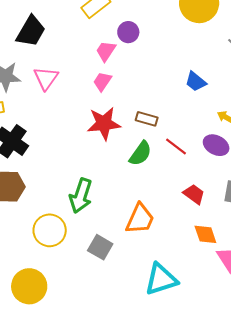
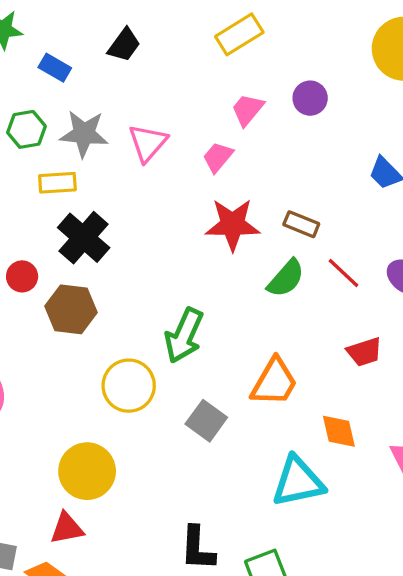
black trapezoid: (31, 31) -> (124, 45), moved, size x0.7
purple circle: (128, 32) -> (310, 98), moved
pink trapezoid: (102, 81) -> (218, 157), moved
red trapezoid: (194, 194) -> (364, 352), turned 120
orange diamond: (205, 234) -> (339, 431), moved

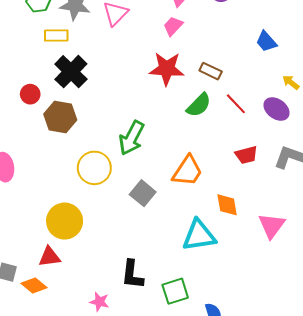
pink trapezoid: (218, 157) -> (173, 26), moved

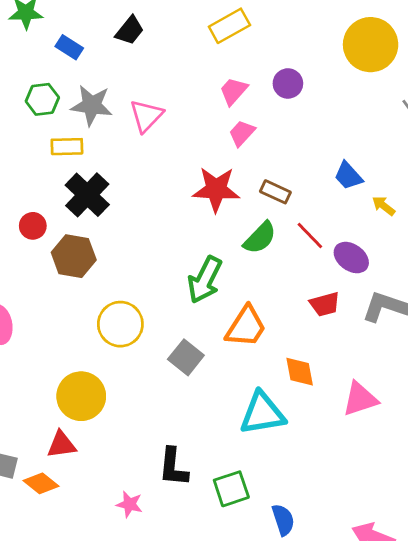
pink trapezoid: (173, 26) -> (242, 133), moved
blue trapezoid: (266, 41) -> (348, 176), moved
purple ellipse: (276, 109) -> (351, 258), moved
green arrow: (132, 138) -> (205, 280), moved
pink triangle: (272, 226) -> (360, 399), turned 36

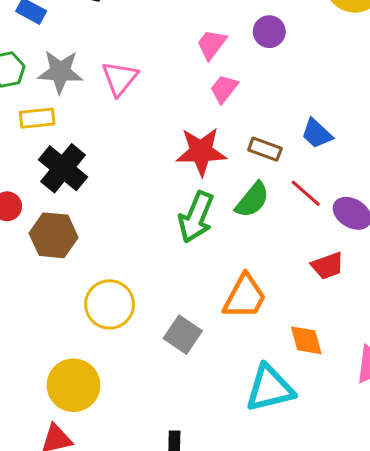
blue trapezoid: (348, 176) -> (317, 134), moved
green arrow: (205, 280) -> (196, 217), moved

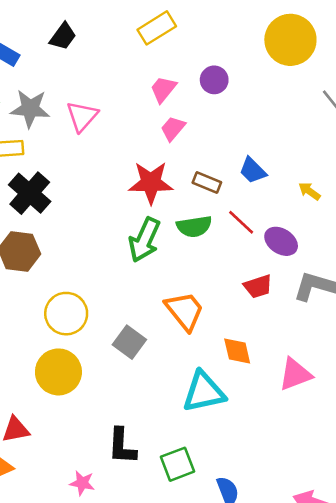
green semicircle: (252, 200) -> (194, 226), turned 40
orange trapezoid: (245, 297) -> (185, 311), turned -69
yellow circle: (74, 385) -> (58, 372), moved

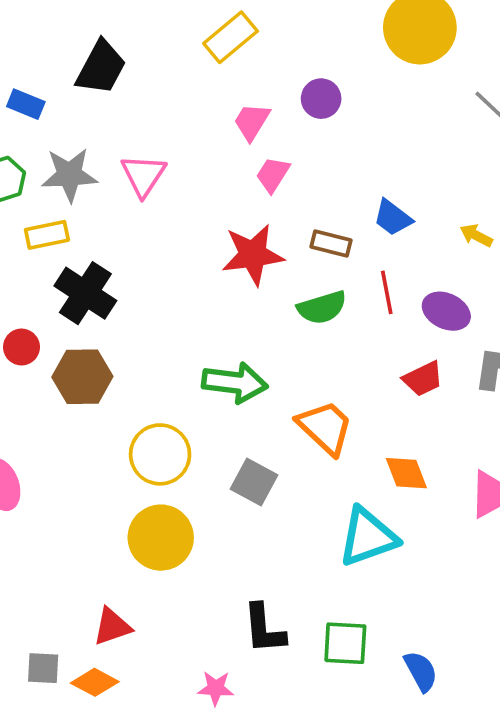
black trapezoid: (63, 36) -> (101, 67), size x1.4
red line: (241, 222) -> (387, 292), turned 44
green arrow: (144, 240) -> (235, 383), moved, turned -99
green square: (178, 464) -> (345, 643), turned 32

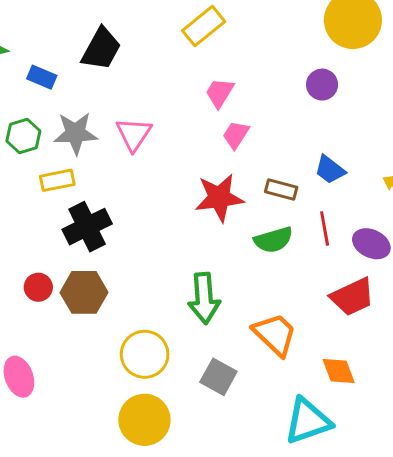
purple circle: (321, 99) -> (322, 85), moved
black cross: (85, 293) -> (87, 227), turned 30
red circle: (21, 347) -> (38, 287), moved
red trapezoid: (423, 379) -> (352, 297), size x1.4
green arrow: (235, 383) -> (204, 298), turned 78

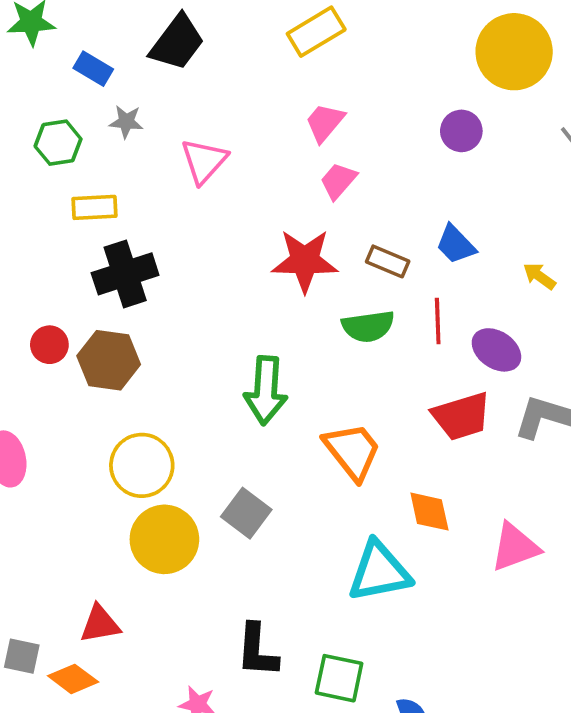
gray star: (75, 133) -> (126, 122), moved, size x0.6
yellow circle: (145, 354) -> (142, 465), moved
gray square: (218, 377) -> (246, 513), moved

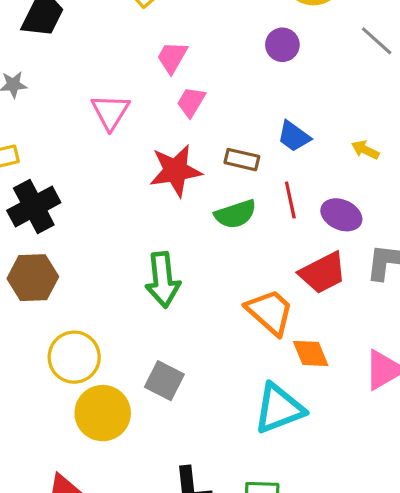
pink triangle: (204, 161) -> (110, 112), moved
orange trapezoid: (352, 451) -> (270, 312), moved

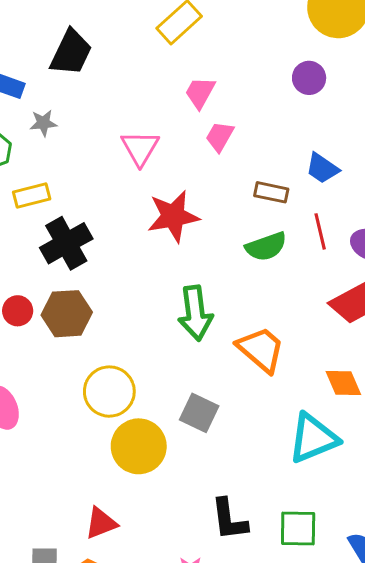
red star: (176, 171) -> (173, 216), moved
orange trapezoid: (270, 312) -> (261, 349), moved

